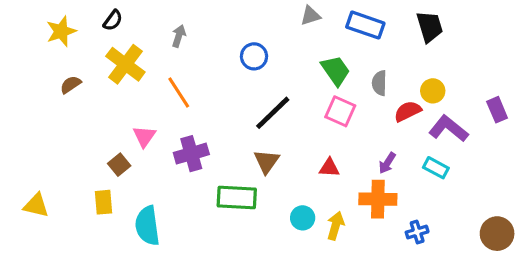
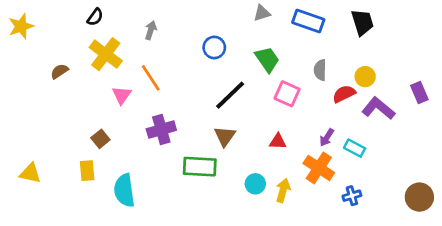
yellow star: (61, 31) -> (21, 26), moved
green trapezoid: (336, 71) -> (267, 59), moved
pink triangle: (144, 136) -> (122, 95), moved
cyan rectangle: (436, 168) -> (355, 148), moved
orange cross: (378, 199) -> (319, 168), turned 32

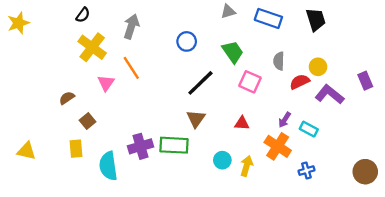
gray arrow: (151, 30) -> (131, 26), size x1.5
brown semicircle: (59, 71) -> (67, 98), moved
purple cross: (161, 130) -> (141, 146), moved

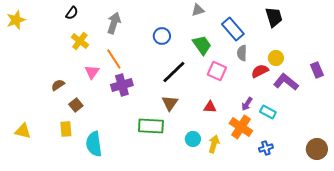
blue rectangle: (268, 18) -> (233, 29), moved, turned 30
yellow cross: (92, 47) -> (80, 41), size x0.7
purple cross: (141, 146) -> (122, 85), moved

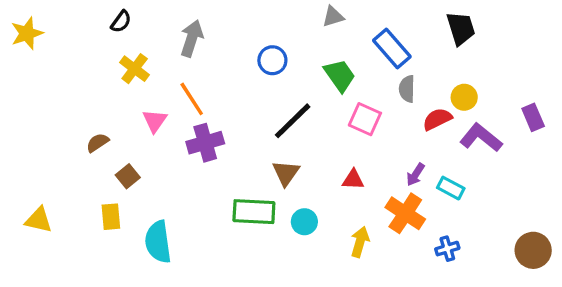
cyan circle: (193, 139) -> (304, 222), moved

